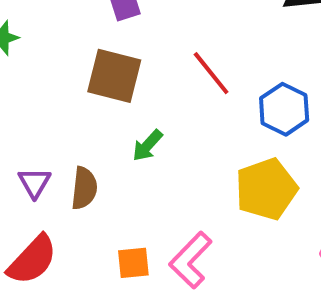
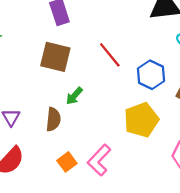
brown semicircle: (84, 188) -> (53, 119), moved
orange square: (133, 263) -> (67, 162), turned -30

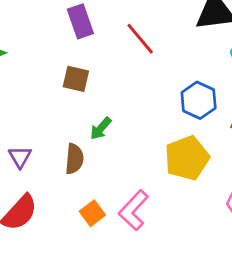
red line: (110, 55) -> (140, 39), moved
brown square: (55, 57) -> (76, 79), size x0.7

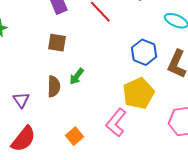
brown semicircle: (74, 159) -> (54, 86), moved
pink L-shape: (134, 210) -> (116, 123), moved

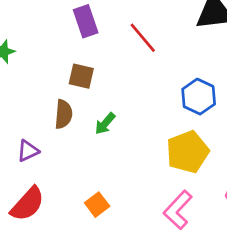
brown semicircle: (54, 86) -> (63, 114), moved
purple triangle: (21, 100) -> (28, 151), turned 36
pink L-shape: (116, 123) -> (178, 210), moved

